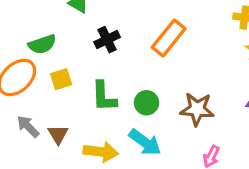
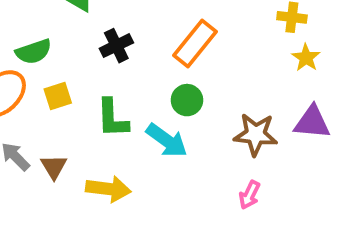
green circle: (147, 103) -> (187, 100), moved
brown star: (197, 109) -> (256, 134), moved
cyan arrow: (145, 142) -> (167, 140), moved

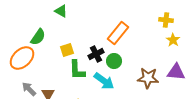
black cross: (116, 46) -> (96, 54), moved
green semicircle: (34, 52) -> (38, 37), turned -36
yellow square: (58, 96) -> (67, 50), moved

